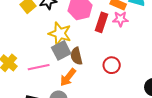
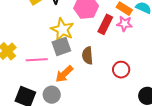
brown semicircle: (76, 56) -> (88, 56), moved
red circle: (112, 65) -> (121, 70), moved

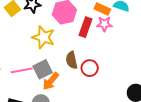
gray square: (61, 46) -> (43, 69), moved
red circle: (121, 70) -> (90, 68), moved

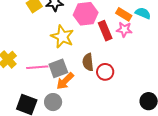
red rectangle: (85, 27) -> (105, 31), turned -48

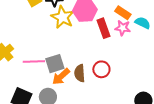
cyan semicircle: (143, 13) -> (143, 23), moved
yellow star: (62, 37) -> (63, 17), moved
brown semicircle: (88, 62) -> (80, 73), moved

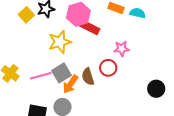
yellow star: (63, 17) -> (60, 42), moved, turned -30
red rectangle: (103, 28) -> (90, 27), moved, turned -30
pink star: (123, 28) -> (122, 49), moved

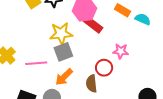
gray square: (61, 73) -> (63, 52), moved
brown semicircle: (88, 77) -> (91, 84), moved

